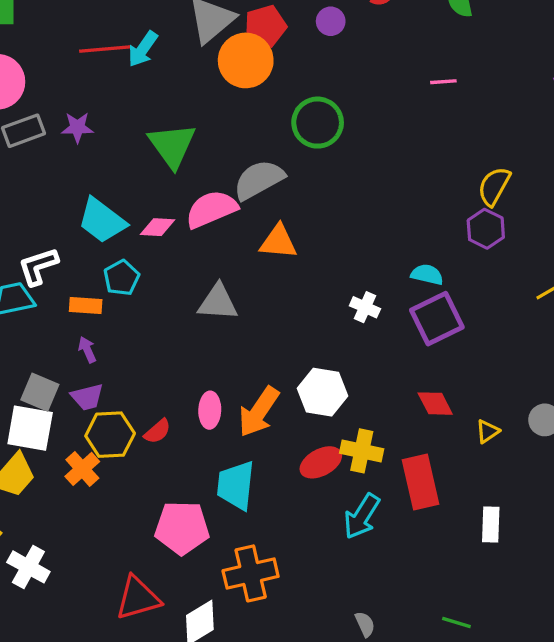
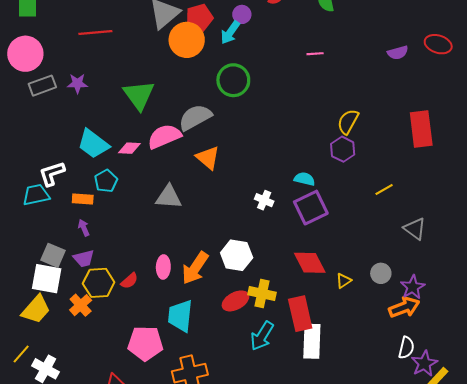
cyan arrow: (143, 49) -> (230, 32), moved
orange triangle: (278, 242) -> (208, 158), turned 35
red diamond: (435, 404) -> (310, 263), size x1.4
white rectangle: (491, 524) -> (312, 341), moved, size x1.5

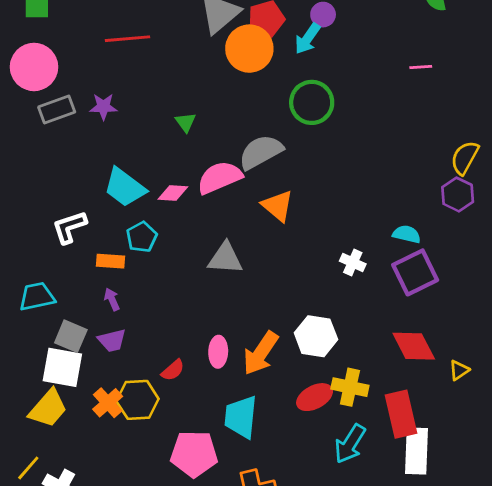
green triangle: (139, 95) -> (186, 122), size x0.5
cyan trapezoid: (36, 195) -> (37, 296), moved
yellow hexagon: (99, 283) -> (137, 400), moved

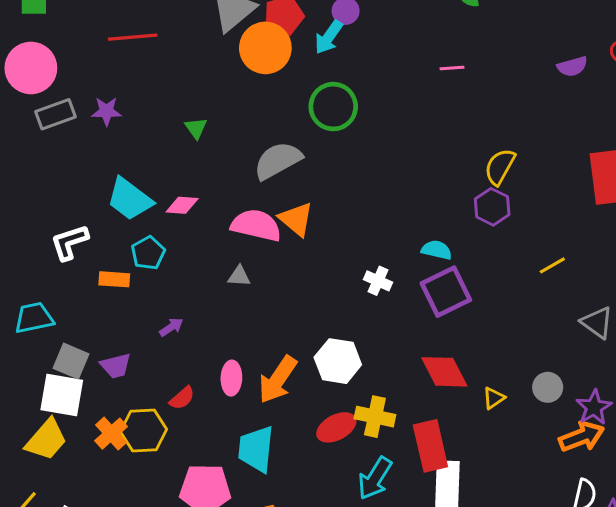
pink semicircle: (220, 177) -> (256, 225), moved, turned 36
gray triangle: (225, 258) -> (239, 276), size x0.6
purple arrow: (112, 299) -> (171, 327), moved, turned 80

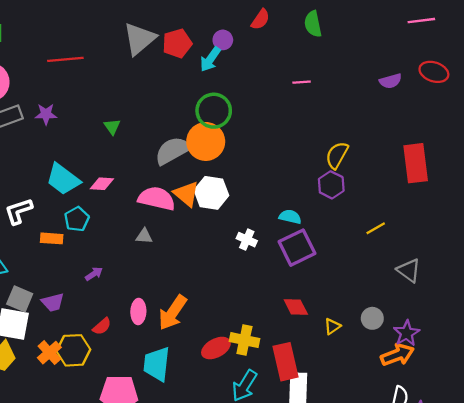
orange circle: (265, 48) -> (206, 141), moved
white hexagon: (338, 361) -> (211, 193), moved
red diamond: (444, 372) -> (296, 307), size x0.7

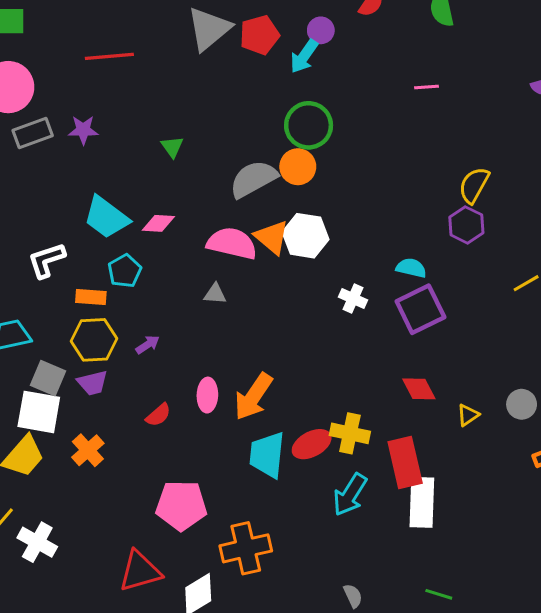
orange circle: (206, 141) -> (298, 167), size x0.7
yellow hexagon: (73, 350) -> (94, 340), moved
cyan trapezoid: (157, 364) -> (267, 455), moved

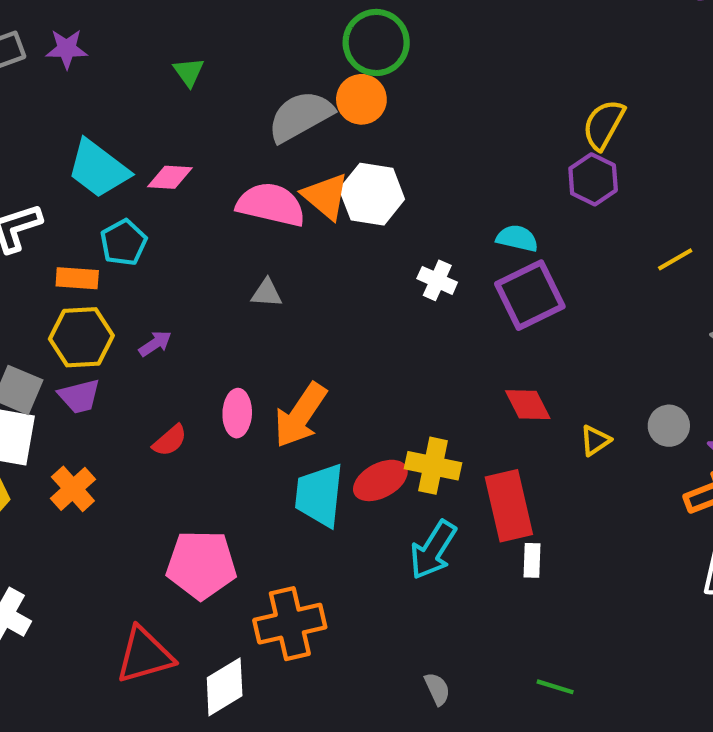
gray triangle: (215, 294) -> (267, 293), moved
white rectangle: (422, 502) -> (532, 560), size x0.5

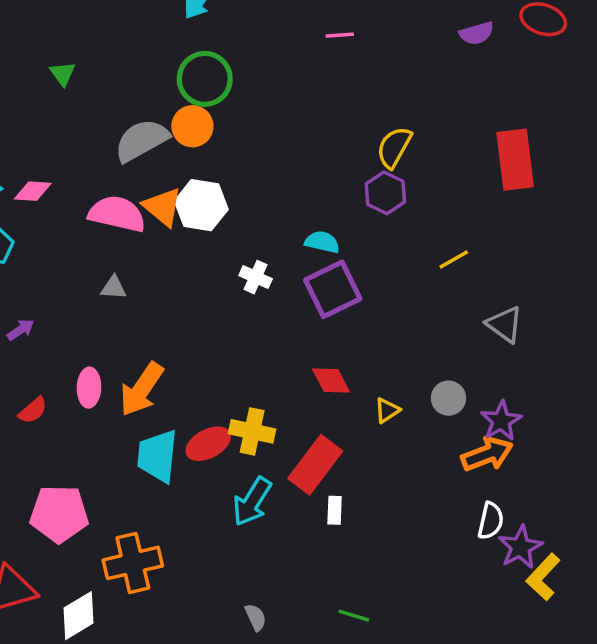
green triangle: (189, 72) -> (63, 74), moved
red rectangle: (509, 506) -> (315, 465), turned 50

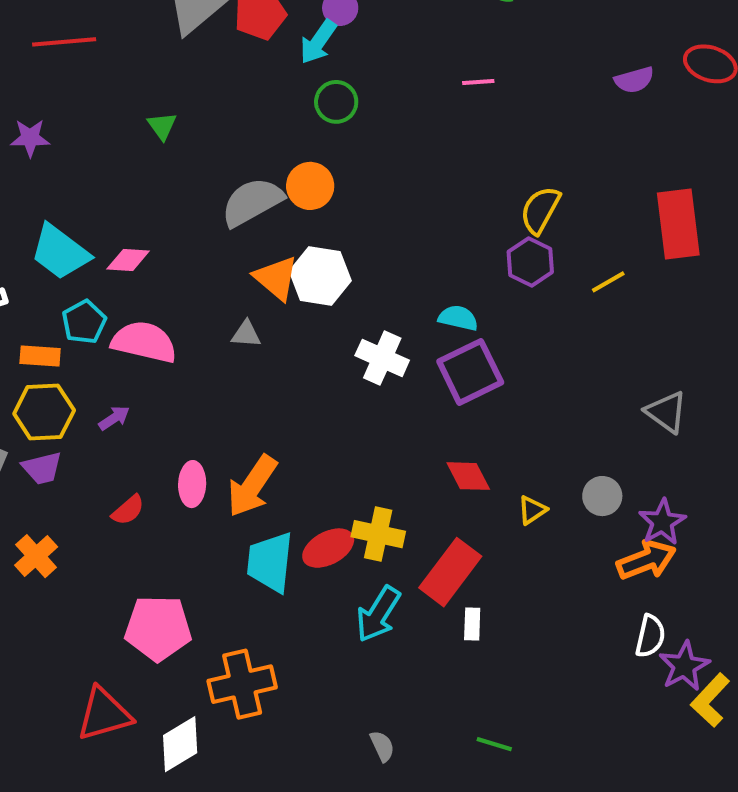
green circle: (205, 79) -> (336, 102), moved, size x0.7
pink semicircle: (117, 214) -> (144, 342), moved
yellow line: (454, 260) -> (608, 282), moved
white cross: (256, 277) -> (382, 358), size x1.4
gray triangle: (114, 288) -> (246, 334), moved

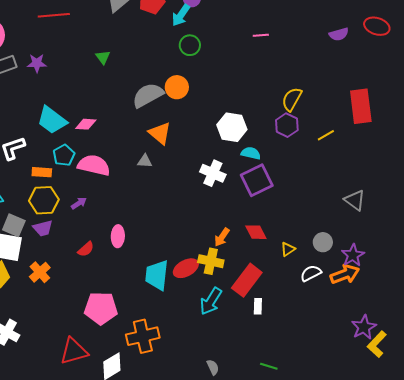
white hexagon: (320, 276) -> (232, 127), moved
orange arrow: (252, 486) -> (222, 237), moved, size x0.6
white semicircle: (650, 636) -> (311, 273), moved, turned -130

